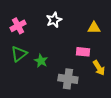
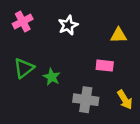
pink cross: (18, 26) -> (23, 21), moved
yellow arrow: (99, 68) -> (125, 100), moved

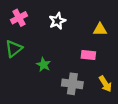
green triangle: (24, 68) -> (14, 49), moved

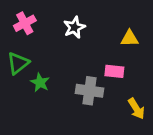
green star: (44, 65) -> (40, 82), moved
gray cross: (72, 84) -> (90, 91), moved

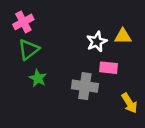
white star: (74, 27) -> (97, 42), moved
green triangle: (18, 63) -> (29, 49), moved

